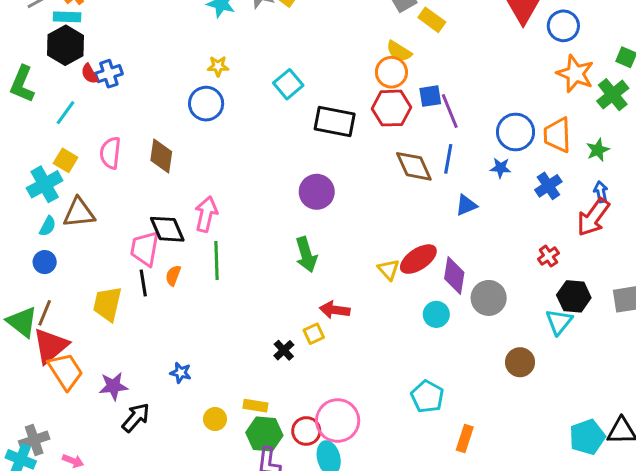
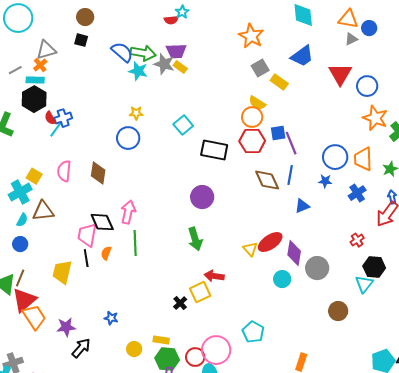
cyan line: (66, 113) -> (56, 129), moved
yellow square: (314, 334) -> (200, 292), size x1.5
cyan pentagon: (427, 397) -> (253, 332), moved

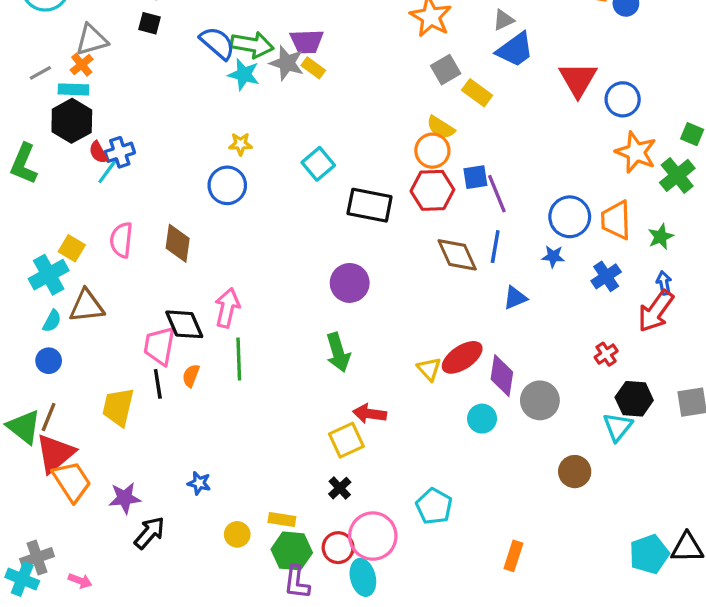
gray triangle: (351, 39) -> (504, 20), moved
black cross: (180, 303) -> (340, 488), moved

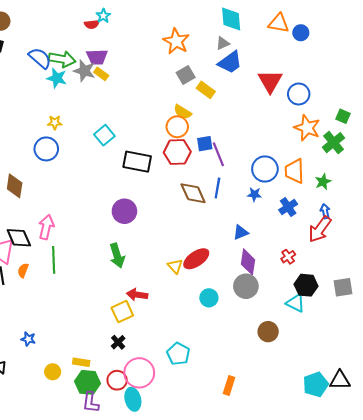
blue triangle: (515, 298) -> (241, 232), moved
purple diamond: (502, 376) -> (248, 262), moved
cyan triangle: (618, 427) -> (296, 303), turned -42

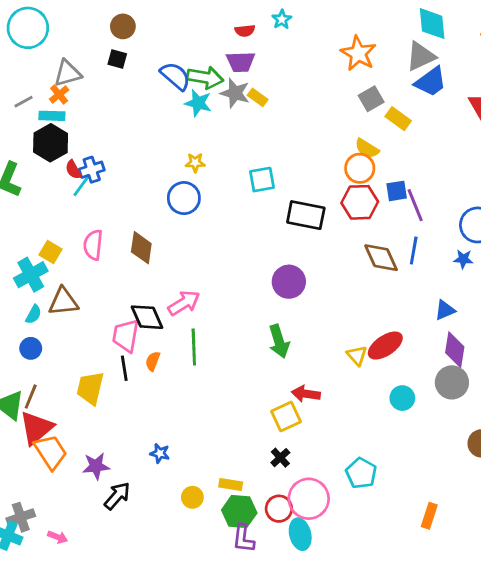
cyan star: (103, 16) -> (282, 19), moved
gray triangle: (223, 43) -> (421, 56), size x1.6
purple trapezoid: (97, 57) -> (241, 62), moved
cyan square: (104, 135) -> (262, 180), turned 30
pink arrow: (46, 227) -> (184, 303), turned 45

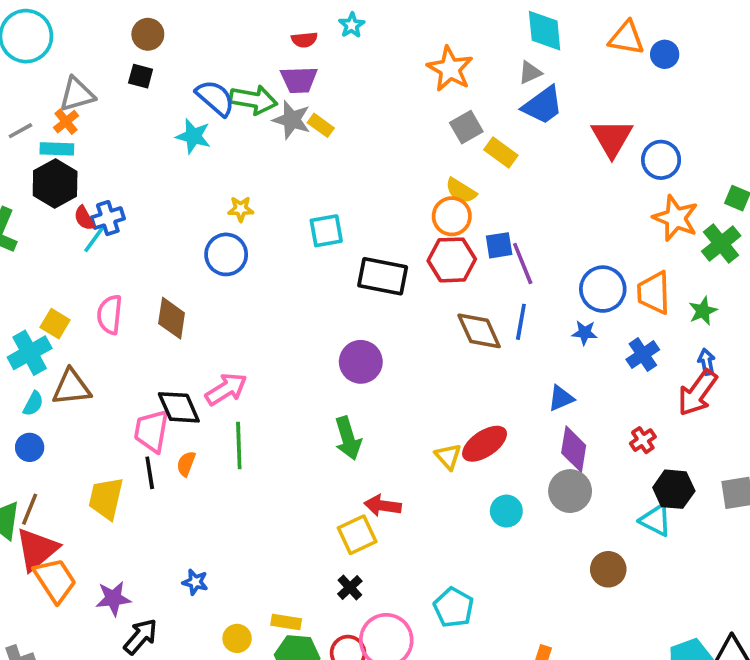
gray triangle: (421, 56) -> (530, 72), size x0.6
cyan star: (198, 103) -> (193, 136), moved

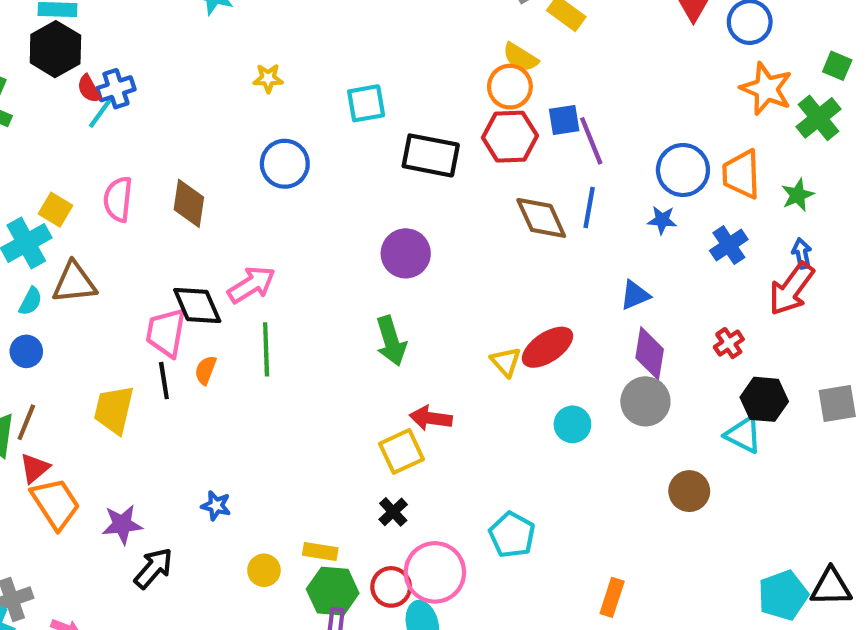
blue circle: (226, 254) -> (285, 164), moved
red triangle: (37, 549) -> (35, 468), size x0.6

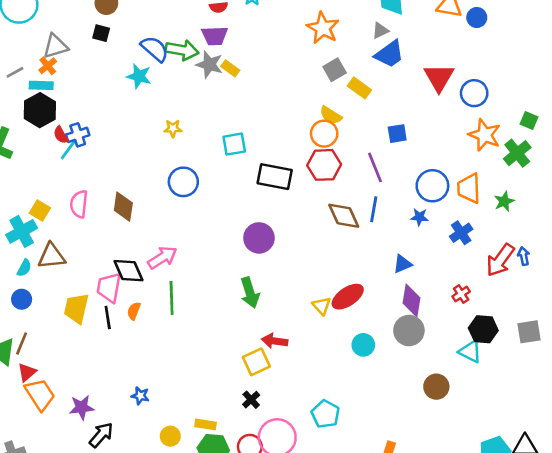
blue square: (564, 120) -> (397, 134), moved
blue arrow: (802, 253) -> (524, 256), moved
yellow trapezoid: (114, 410) -> (76, 308), moved

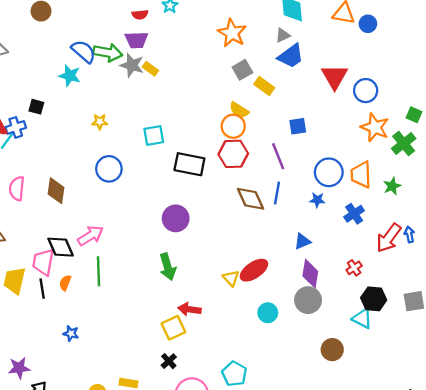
black square: (101, 33) -> (36, 107), moved
blue star: (140, 396) -> (71, 333), moved

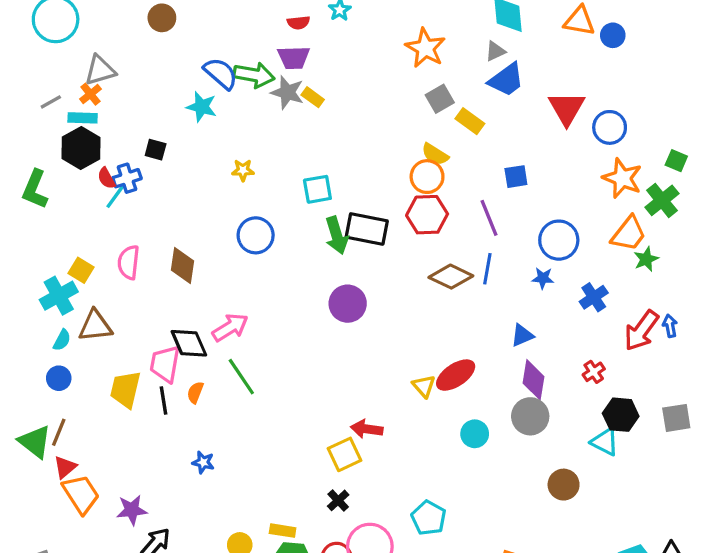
orange trapezoid: (361, 175) -> (629, 234), moved, turned -140
brown diamond: (250, 199) -> (451, 277), turned -40
green arrow: (168, 267) -> (337, 235), moved
green line: (99, 271) -> (241, 377), turned -32

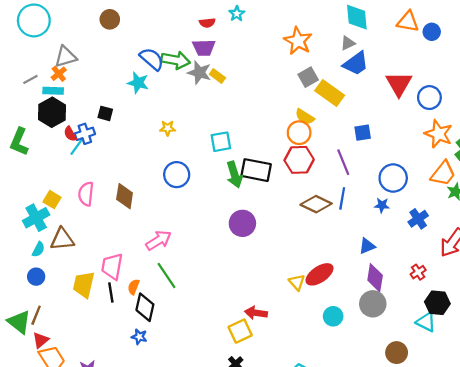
yellow rectangle: (470, 121) -> (330, 93), size x1.4
black diamond: (189, 343) -> (145, 307), moved, turned 36

